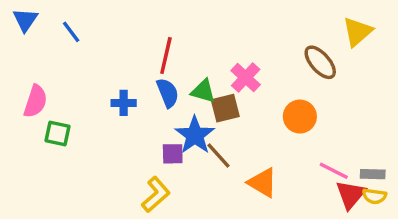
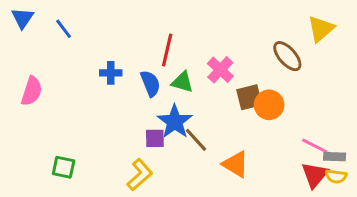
red line: (166, 56) -> (167, 50), moved
blue cross: (124, 103) -> (111, 73), moved
brown square: (225, 108) -> (249, 97), moved
green square: (57, 133) -> (64, 167), moved
pink line: (334, 171) -> (315, 146), moved

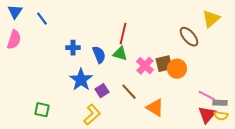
red line: (167, 50) -> (123, 34), moved
pink cross: (220, 70) -> (145, 66), moved
pink semicircle: (32, 91) -> (14, 40), moved
blue star: (175, 122) -> (81, 80), moved
purple square: (155, 138) -> (102, 91), turned -32

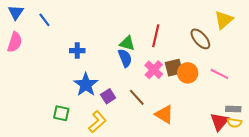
red line: (123, 34) -> (156, 36), moved
green triangle: (120, 54) -> (127, 43), moved
blue semicircle: (99, 55) -> (125, 58), moved
pink line: (207, 96) -> (219, 74), moved
green square: (42, 110) -> (61, 113), moved

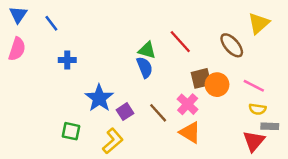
red line: (156, 36) -> (180, 42), turned -55
blue cross: (77, 51) -> (67, 60), moved
pink cross: (154, 70) -> (188, 104), moved
yellow semicircle: (234, 123) -> (258, 109), moved

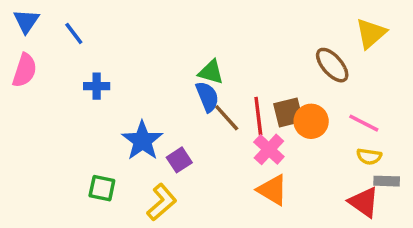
red line: (180, 42) -> (258, 116), moved, turned 35
brown line: (158, 113) -> (227, 118), moved
red triangle: (254, 141) -> (364, 202), turned -35

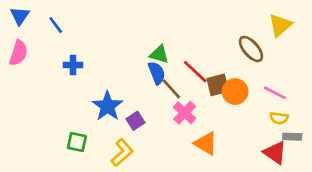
red line: (258, 116) -> (195, 72), moved, turned -40
pink cross: (269, 149) -> (185, 113), moved

